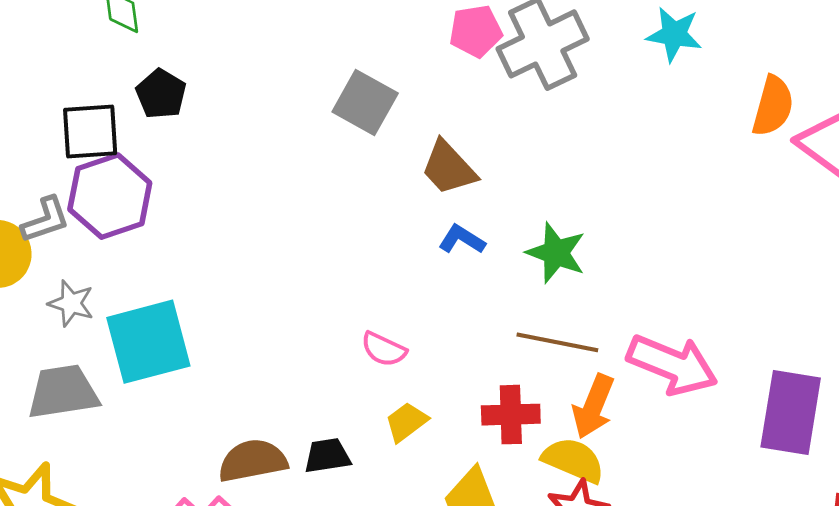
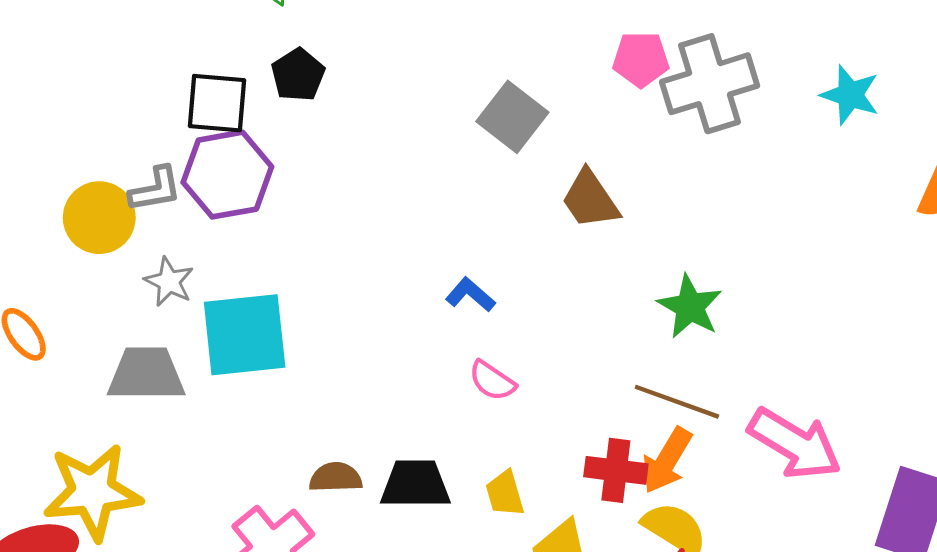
blue L-shape: (462, 239) -> (470, 295), moved
orange arrow: (593, 407) -> (667, 460), moved
yellow trapezoid: (406, 422) -> (505, 494), moved, turned -78
black trapezoid: (327, 456) -> (415, 484), size x1.4
brown semicircle: (253, 461) -> (336, 477), size x0.7

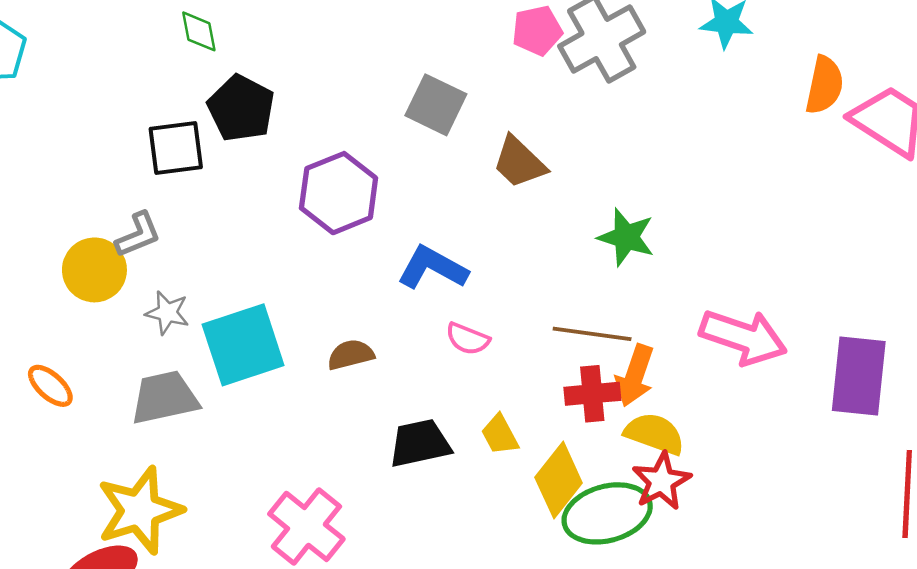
black pentagon: (298, 75) -> (241, 108), size x1.4
purple hexagon: (227, 175) -> (339, 193), moved
blue L-shape: (470, 295) -> (433, 268), size x1.6
brown line: (677, 402) -> (592, 334), moved
brown semicircle: (336, 477) -> (351, 355), moved

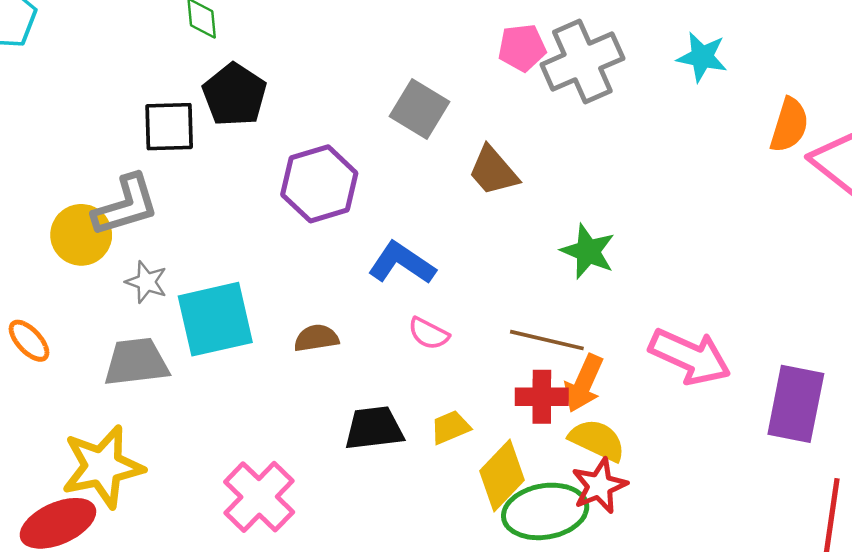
gray L-shape: (138, 235) -> (126, 205), size x1.5
yellow trapezoid: (500, 435) -> (450, 427), turned 90

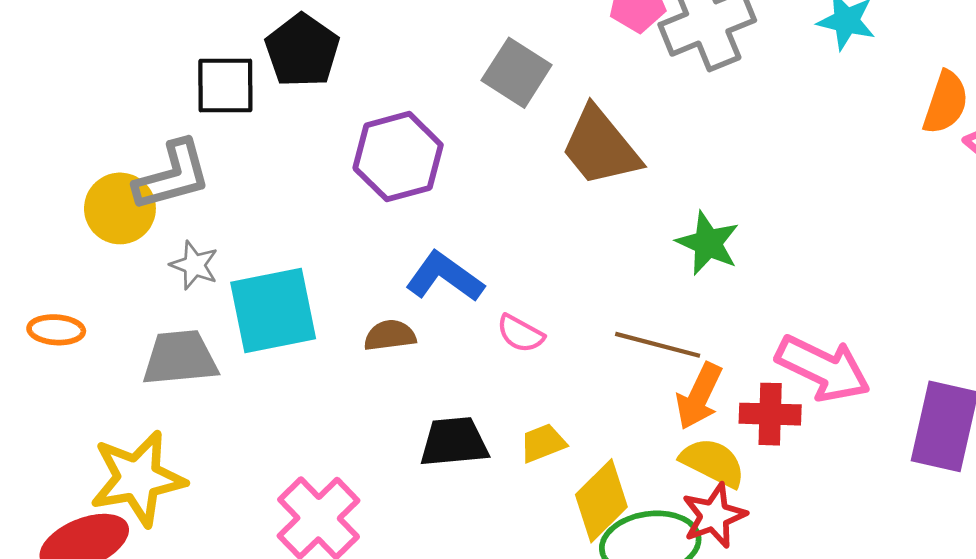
brown trapezoid: (493, 171) -> (600, 147), size x1.4
blue L-shape: (402, 263) -> (445, 277), moved
orange ellipse: (29, 341) -> (56, 330), turned -45
red cross: (542, 397) -> (770, 414), moved

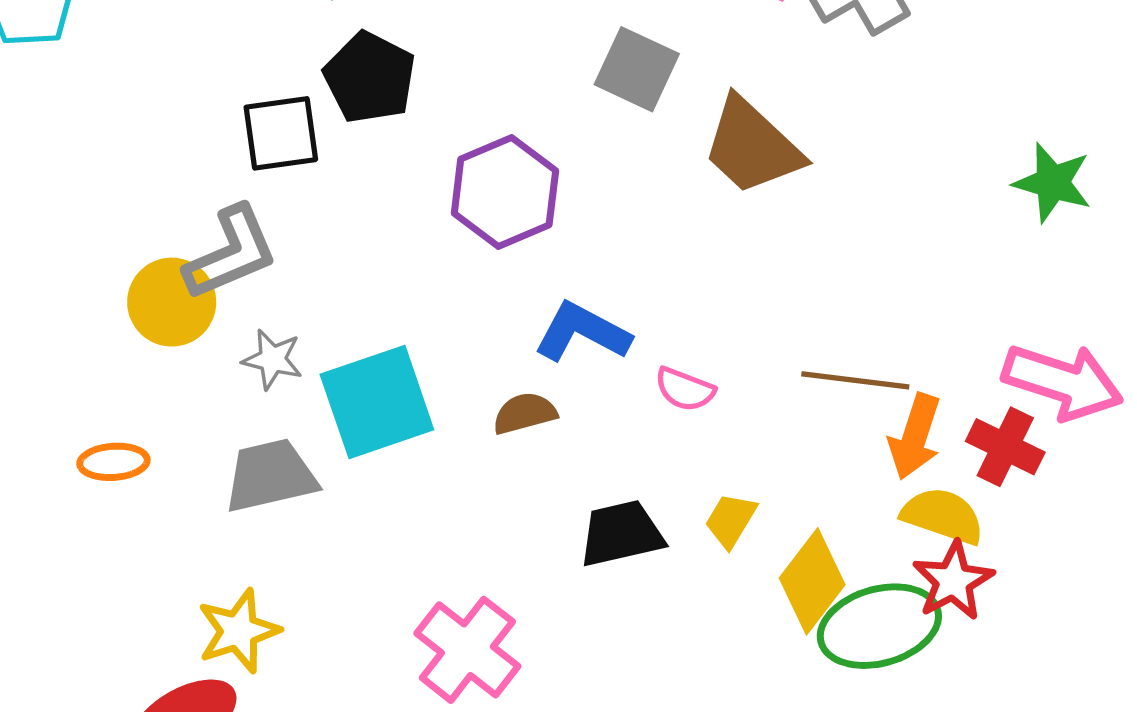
green star: (708, 243) -> (1053, 183), moved
red cross: (770, 414) -> (1005, 447), turned 32
yellow trapezoid: (543, 443) -> (731, 520), turned -30
yellow star: (138, 478) -> (238, 631), size x0.7

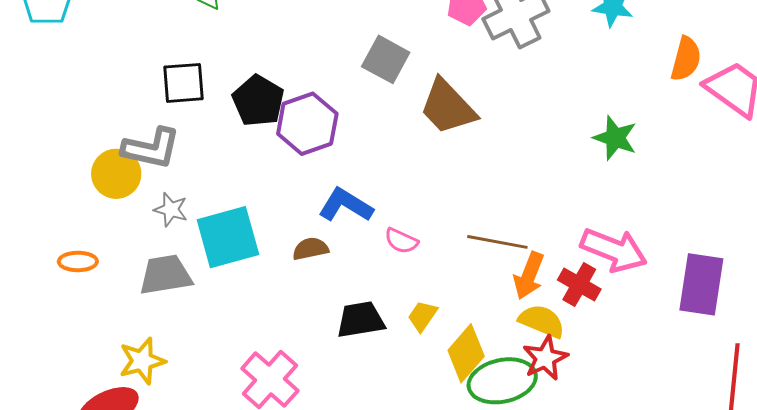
black pentagon: (370, 78) -> (258, 101), moved
gray L-shape: (231, 253) -> (151, 148), turned 32

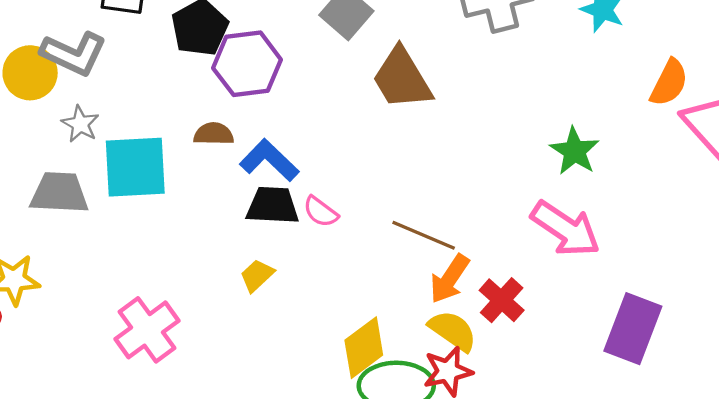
brown semicircle: (311, 249) -> (214, 134), moved
pink arrow: (614, 250) -> (565, 229), moved
yellow trapezoid: (422, 316) -> (257, 275), moved
black trapezoid: (361, 320) -> (273, 206), moved

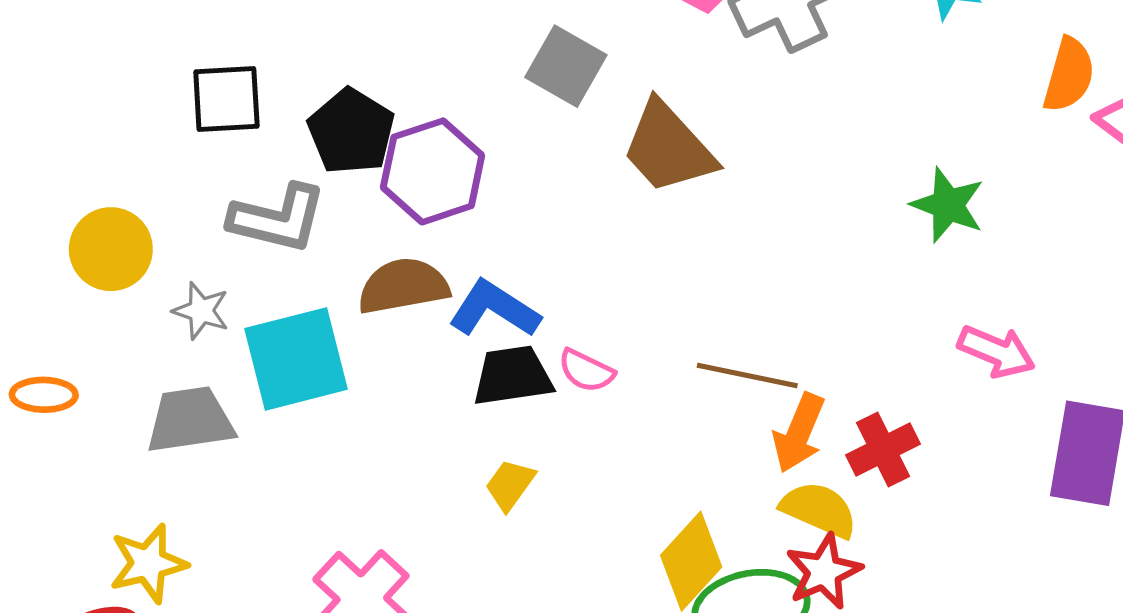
gray L-shape: (74, 54) -> (278, 219), moved
brown semicircle: (214, 134) -> (403, 286), size x1.5
pink arrow: (565, 229) -> (996, 351), moved, size x0.7
red cross: (502, 300) -> (883, 449), turned 33

